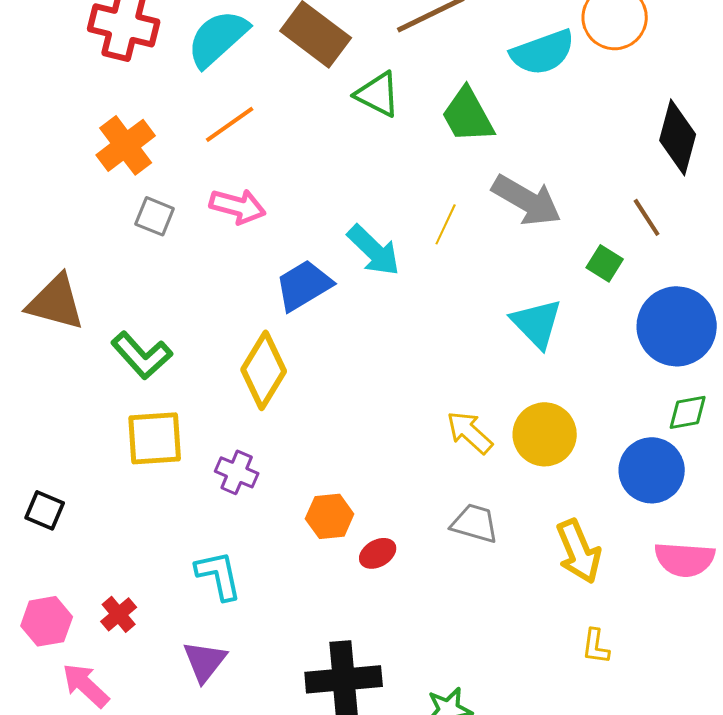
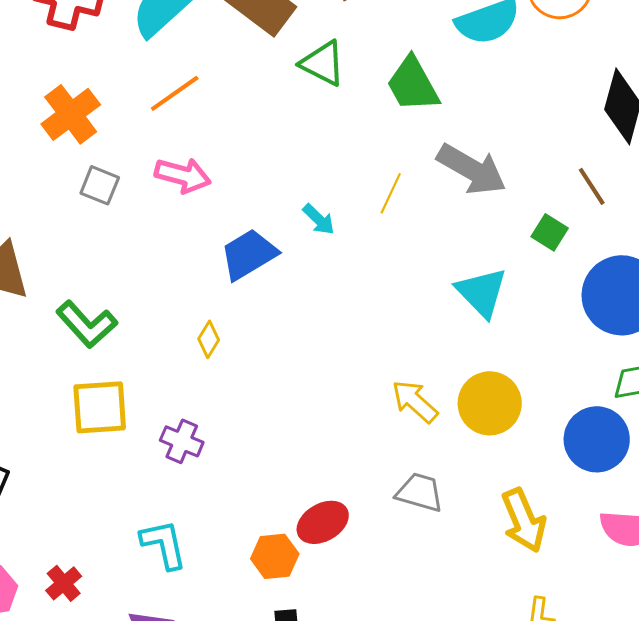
cyan arrow: (374, 250) -> (319, 219), size x0.6
yellow diamond: (264, 370) -> (209, 339), size x0.5
orange hexagon: (330, 516) -> (275, 556), moved
red ellipse: (378, 553) -> (323, 522), size x1.4

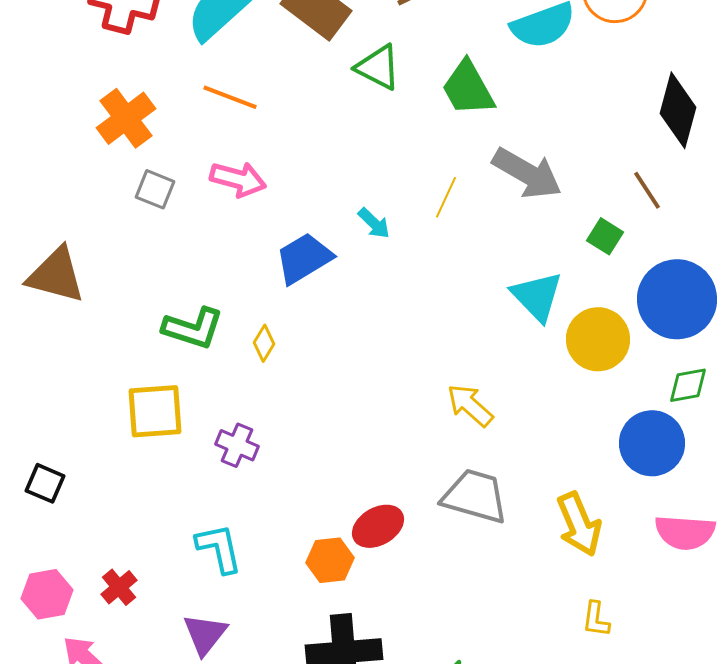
orange line: (175, 93) -> (230, 97), turned 56
green L-shape: (87, 324) -> (193, 328), moved, turned -30
yellow circle: (490, 403) -> (598, 339), moved
gray trapezoid: (420, 492) -> (475, 496), size x1.4

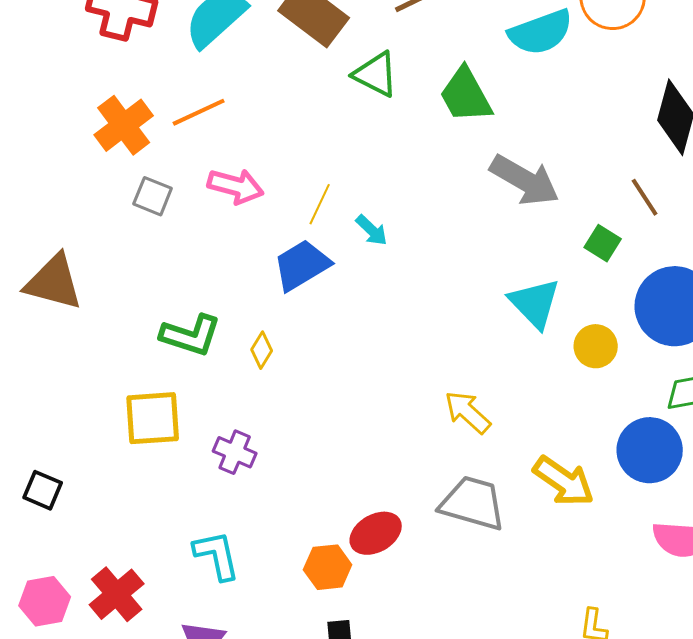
orange line: (230, 97) -> (199, 112), moved, turned -46
yellow line: (446, 197) -> (320, 204), moved
yellow circle: (598, 339) -> (596, 346), size x0.7
yellow arrow: (579, 524) -> (564, 481), moved, turned -32
red cross: (119, 587) -> (117, 594), size x1.5

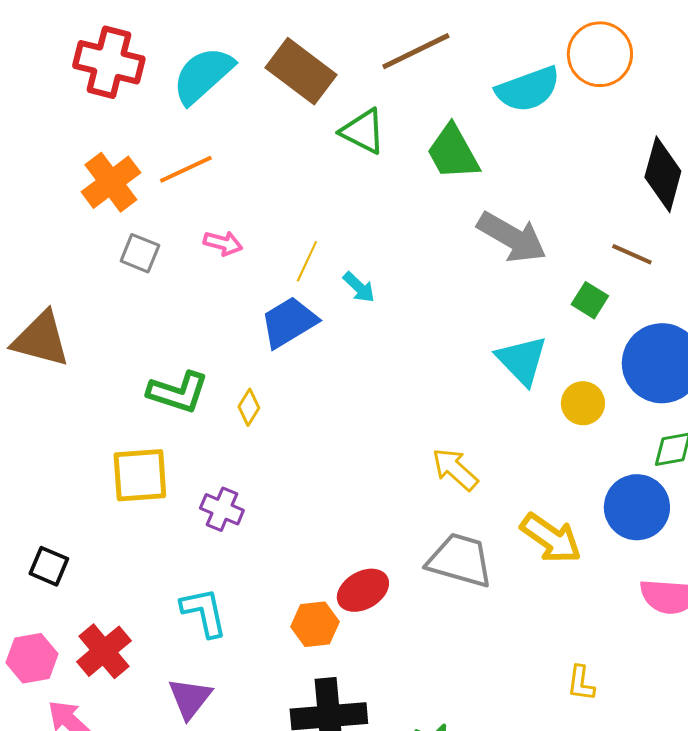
pink arrow: (236, 186) -> (223, 243), size x0.7
brown line: (645, 197) -> (632, 254), turned -33
black square: (43, 490) -> (49, 566), moved

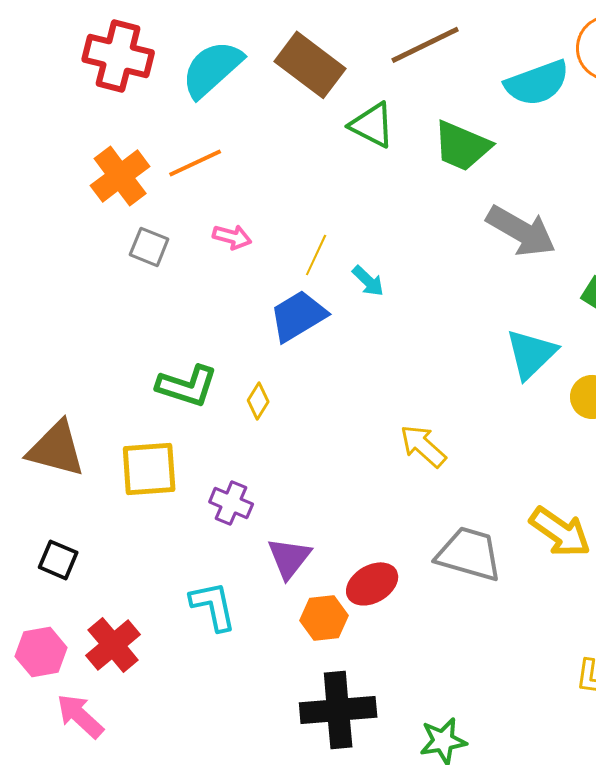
green trapezoid: (453, 152) -> (462, 146), turned -38
brown triangle: (41, 339) -> (56, 449), moved
cyan triangle: (522, 360) -> (531, 354), turned 30
yellow arrow: (455, 469) -> (423, 446), moved
purple triangle: (190, 698) -> (289, 558), moved

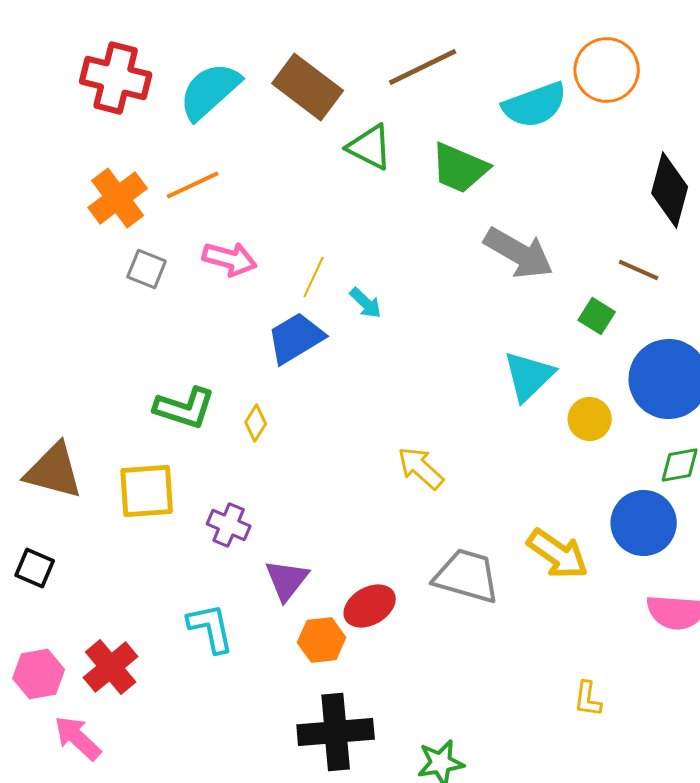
pink arrow: (232, 237) -> (230, 259), size x1.4
black square: (58, 560) -> (35, 568), moved

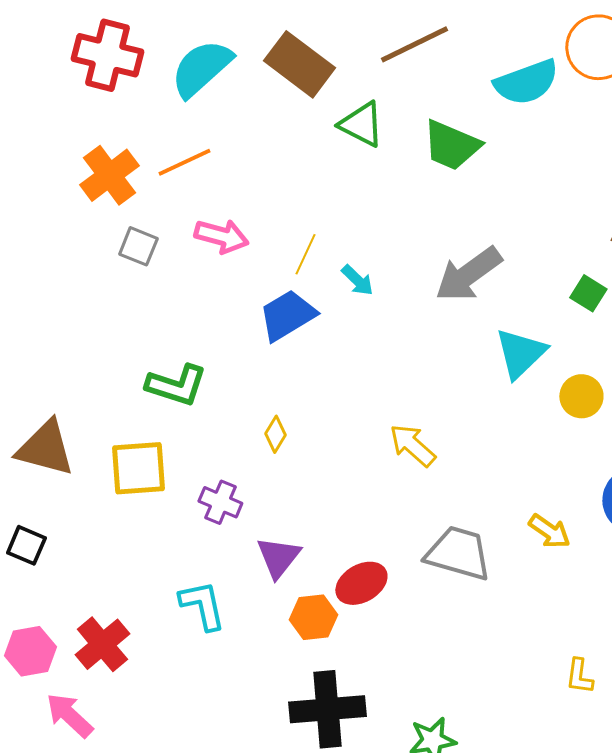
gray arrow: (519, 253) -> (468, 274), moved, turned 114
yellow diamond: (256, 423) -> (275, 434), moved
yellow arrow: (558, 554) -> (549, 531), size x0.7

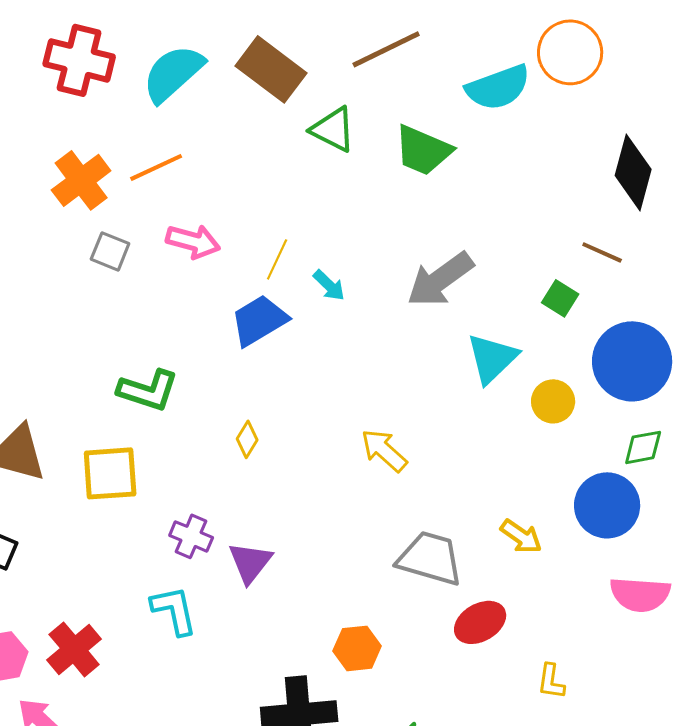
purple cross: (220, 502) -> (191, 536), moved
red ellipse: (361, 583) -> (480, 622), moved
orange hexagon: (313, 617) -> (357, 648), moved

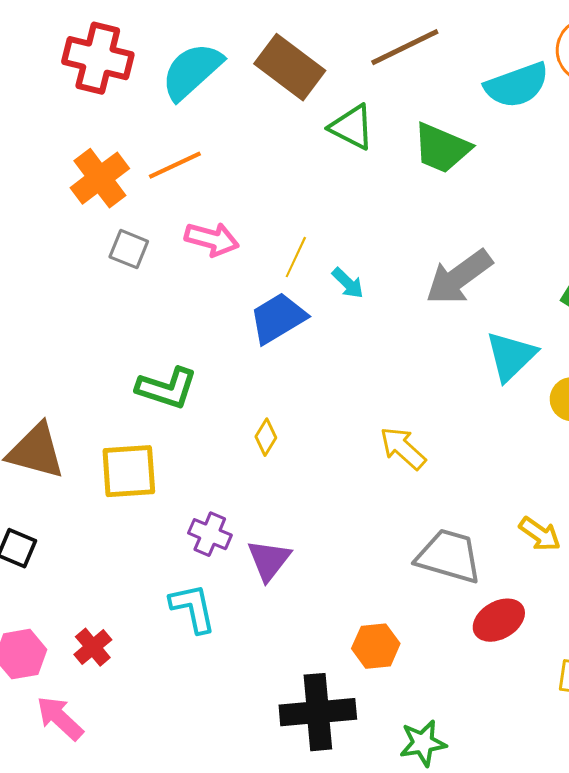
red cross: (74, 649) -> (93, 647), size x0.7

